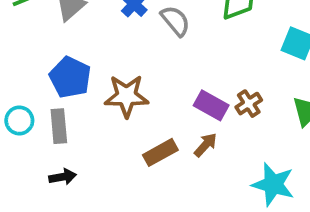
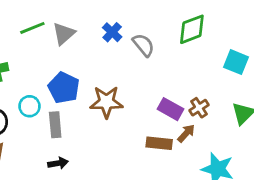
cyan circle: (19, 120) -> (30, 106), moved
brown arrow: (206, 145) -> (186, 133), moved
brown rectangle: (160, 152) -> (159, 143), moved, turned 35

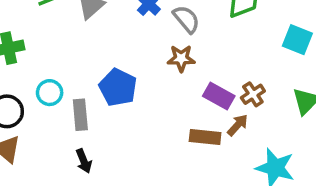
blue pentagon: (64, 88) -> (118, 87), moved
brown star: (106, 102) -> (181, 58), moved, size x0.7
black arrow: (58, 163) -> (84, 161), turned 78

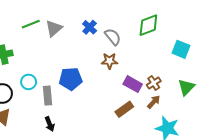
blue pentagon: (118, 87) -> (71, 79), turned -30
brown arrow: (238, 125) -> (154, 102), moved
brown rectangle: (205, 137) -> (124, 109), turned -42

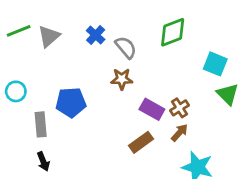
cyan circle: (29, 82) -> (16, 91), moved
green triangle: (186, 87) -> (228, 94), moved, turned -30

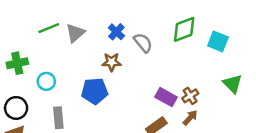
cyan square: (215, 64) -> (218, 41), moved
brown star: (122, 79) -> (112, 62), moved
gray rectangle: (41, 124) -> (58, 118), moved

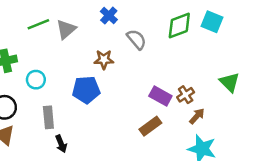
blue cross: (116, 32) -> (109, 15), moved
cyan square: (218, 41) -> (212, 22), moved
brown arrow: (190, 118) -> (197, 116), moved

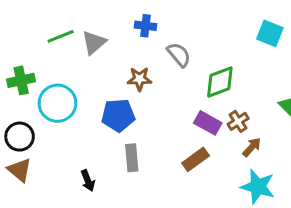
blue cross: (109, 15) -> (146, 26), turned -36
green diamond: (179, 26) -> (220, 82), moved
cyan circle: (36, 80) -> (57, 103), size x1.6
gray rectangle: (48, 117) -> (132, 158), moved

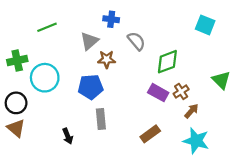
gray triangle: (94, 42) -> (89, 41), moved
brown rectangle: (196, 159) -> (150, 134), moved

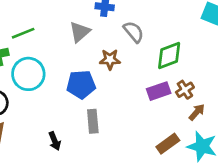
green line: (47, 27) -> (23, 33), moved
brown star: (107, 59) -> (110, 59), moved
purple rectangle: (158, 93) -> (159, 91), turned -48
brown rectangle: (150, 134) -> (168, 144), moved

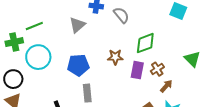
gray semicircle: (134, 32) -> (121, 15), moved
brown star: (110, 59) -> (115, 57), moved
purple rectangle: (159, 91) -> (137, 70), turned -60

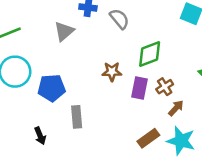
blue pentagon: (78, 65) -> (52, 88), moved

